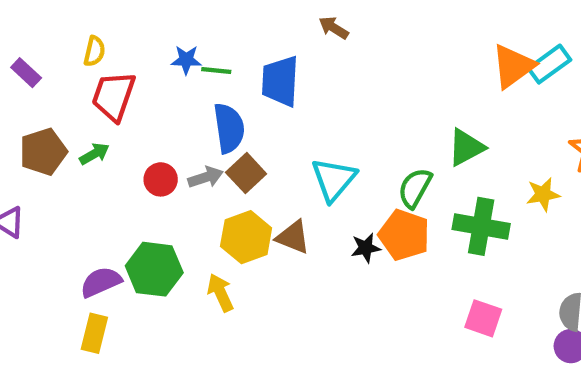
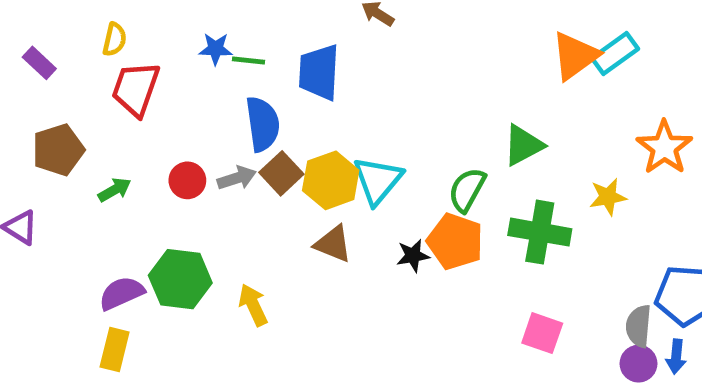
green arrow: (94, 154) -> (115, 190), moved
yellow hexagon: (246, 237) -> (331, 180), moved

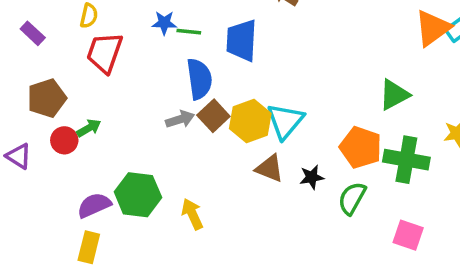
red circle: (187, 180) -> (64, 140), moved
green semicircle: (467, 190) -> (352, 198), moved
orange pentagon: (455, 241) -> (361, 147), moved
brown triangle: (333, 244) -> (270, 168), moved

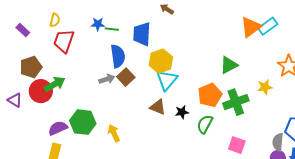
yellow hexagon: (250, 121) -> (161, 61), moved
green arrow: (89, 128) -> (55, 84), size x1.5
red circle: (64, 140) -> (41, 91), size x1.5
orange pentagon: (361, 147) -> (210, 95), turned 30
green cross: (406, 160) -> (236, 102), turned -30

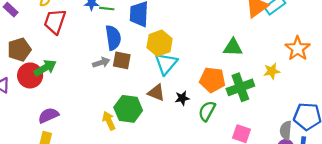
green triangle: (229, 65) -> (233, 47), turned 30
brown square: (126, 77) -> (122, 60), turned -36
orange pentagon: (210, 95) -> (212, 80), turned 30
green hexagon: (83, 122) -> (128, 109), moved

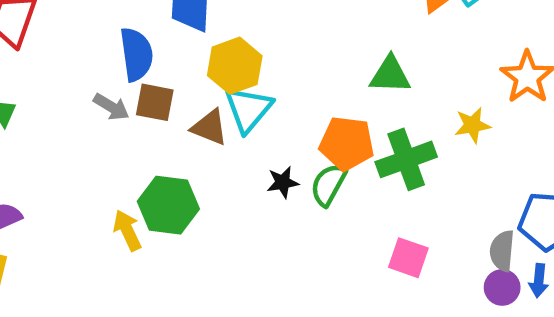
gray arrow: (101, 63) -> (111, 107), turned 49
brown triangle: (156, 93) -> (210, 127), moved
green semicircle: (207, 111) -> (328, 185), moved

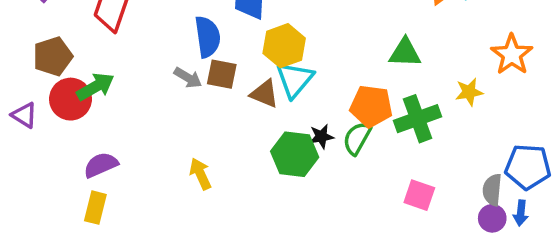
green hexagon: (168, 205) -> (295, 154), moved

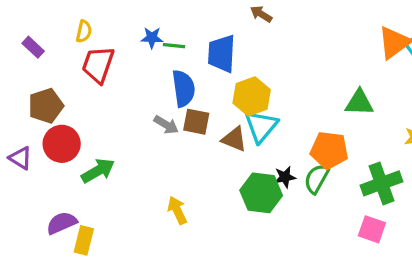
green arrow: (95, 87) -> (98, 171), moved
green cross: (417, 119) -> (381, 183), moved
purple semicircle: (101, 165) -> (62, 223), moved

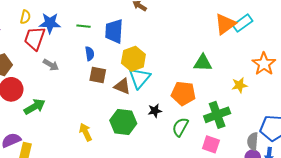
blue star: (152, 38) -> (50, 23), moved, size x1.5
blue semicircle: (184, 88) -> (90, 54), size x0.6
gray arrow: (166, 125) -> (51, 65), moved
green semicircle: (317, 179) -> (180, 127), moved
green hexagon: (261, 193) -> (123, 122), moved

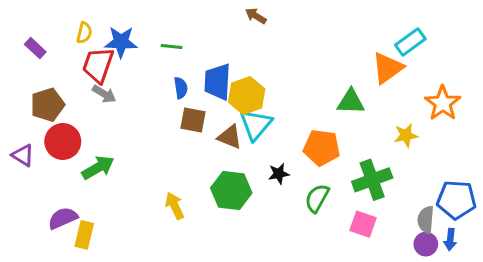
orange triangle: (225, 24) -> (387, 68), moved
blue trapezoid: (114, 31) -> (217, 82), moved
gray arrow: (51, 65) -> (104, 94), moved

